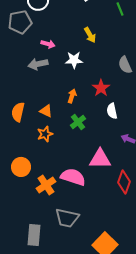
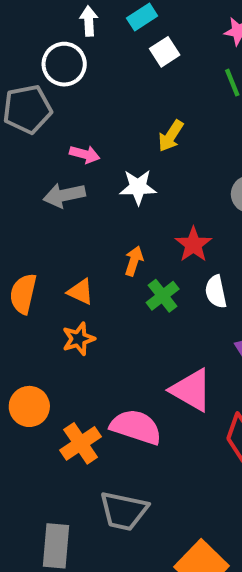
yellow arrow: (90, 35) -> (171, 136), turned 63
green cross: (78, 122) -> (163, 296), moved
pink triangle: (100, 159) -> (191, 390), turned 30

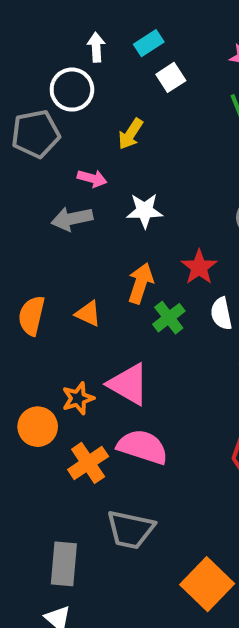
yellow arrow: (171, 136) -> (130, 134), moved
orange arrow: (134, 261) -> (141, 283), size x1.4
orange star: (79, 339) -> (78, 398), moved
pink triangle: (191, 390) -> (128, 384), moved

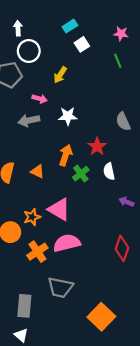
white arrow: (96, 47) -> (18, 28), moved
pink semicircle: (143, 447) -> (67, 243), turned -32

